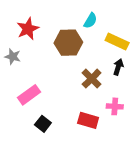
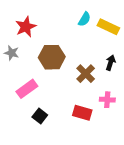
yellow rectangle: (117, 42) -> (108, 27), moved
brown hexagon: (68, 43) -> (52, 57), moved

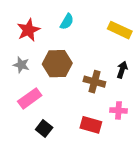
cyan semicircle: (84, 19) -> (67, 22), moved
gray star: (12, 53) -> (21, 65), moved
brown cross: (86, 74) -> (94, 82), turned -30

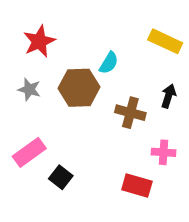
cyan semicircle: (67, 22) -> (109, 63), moved
pink rectangle: (30, 98) -> (29, 152), moved
red rectangle: (91, 125) -> (137, 186), moved

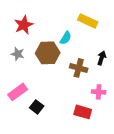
yellow rectangle: (165, 41) -> (88, 21), moved

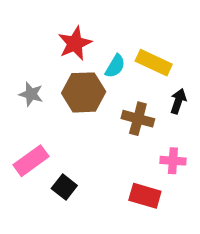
yellow rectangle: (88, 21) -> (154, 63), moved
red star: (24, 25) -> (75, 43), moved

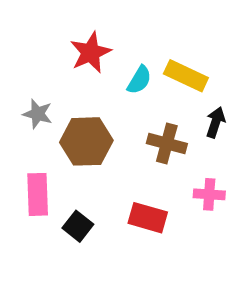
brown hexagon: (84, 92) -> (86, 141), moved
pink rectangle: (31, 161) -> (38, 194), turned -56
red rectangle: (145, 196) -> (148, 218), moved

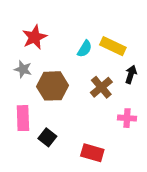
red star: (91, 52) -> (35, 37), moved
brown cross: (167, 144) -> (101, 87), turned 35
red rectangle: (148, 218) -> (92, 153), moved

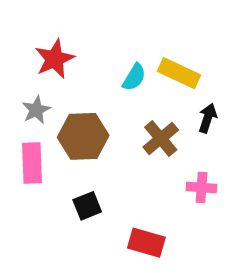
gray star: (23, 69) -> (36, 110), turned 30
pink rectangle: (23, 118) -> (32, 163), moved
black square: (47, 137) -> (87, 206), moved, turned 30

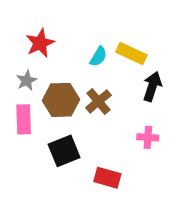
black arrow: (208, 118) -> (152, 86), size x1.4
brown cross: (161, 138) -> (98, 101), moved
black square: (87, 206) -> (64, 151), size x1.5

